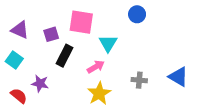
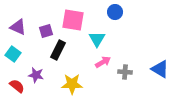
blue circle: (137, 14) -> (115, 12), moved
pink arrow: (96, 67) -> (103, 62), moved
yellow star: (99, 93) -> (72, 84), moved, turned 30

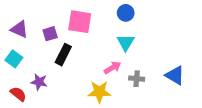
cyan triangle: (97, 39) -> (126, 42), moved
yellow star: (72, 84) -> (99, 92), moved

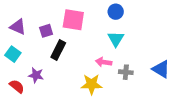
pink arrow: (113, 68) -> (104, 62), turned -140

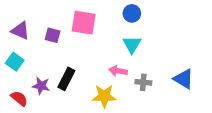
purple square: (46, 31) -> (53, 35), turned 32
black rectangle: (58, 50) -> (66, 79), moved

